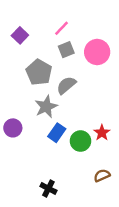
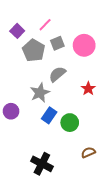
pink line: (62, 28) -> (45, 25), moved
gray pentagon: (39, 72) -> (34, 50), moved
red star: (102, 133) -> (88, 89), moved
black cross: (48, 188) -> (42, 164), size x1.5

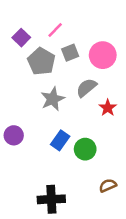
gray semicircle: (57, 74) -> (86, 88), moved
gray star: (40, 93) -> (53, 99), moved
black cross: (42, 164) -> (51, 199), turned -30

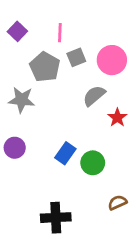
pink line: (55, 30) -> (60, 33), turned -42
purple square: (21, 38) -> (17, 31), moved
gray star: (53, 99) -> (22, 100), moved, turned 30

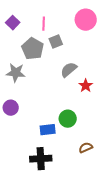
pink circle: (112, 60) -> (86, 20), moved
blue rectangle: (65, 153) -> (48, 130), moved, turned 49

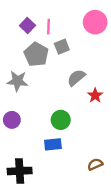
purple square: (13, 23) -> (27, 26), moved
green circle: (68, 119) -> (61, 120), moved
black cross: (41, 159) -> (20, 171), moved

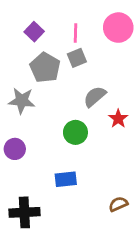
pink line: (48, 27) -> (75, 33), moved
green circle: (61, 120) -> (75, 132), moved

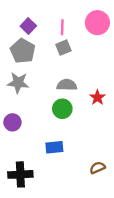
gray pentagon: (45, 68) -> (23, 51), moved
gray semicircle: (95, 97) -> (67, 85), moved, turned 42

